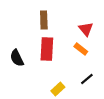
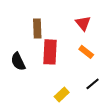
brown rectangle: (44, 20) -> (37, 29), moved
red triangle: (86, 29) -> (83, 23), moved

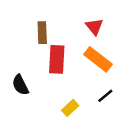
orange rectangle: (86, 52) -> (98, 59), size x1.6
black semicircle: (18, 62) -> (20, 85), moved

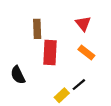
orange rectangle: (98, 59) -> (86, 52), size x0.7
black line: (105, 96) -> (79, 85), moved

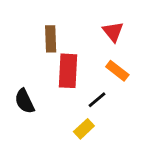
black line: (79, 85) -> (97, 100), moved

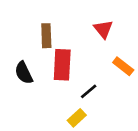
orange rectangle: (117, 71) -> (123, 66), moved
black semicircle: (25, 101) -> (24, 73), moved

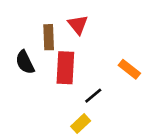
red triangle: (103, 29) -> (78, 25), moved
black semicircle: (24, 73) -> (25, 62), moved

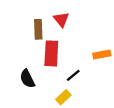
black semicircle: (25, 62) -> (27, 79), moved
orange rectangle: (129, 69) -> (102, 55), turned -49

